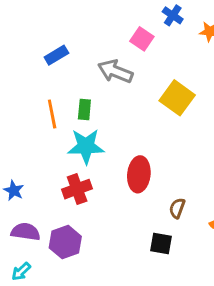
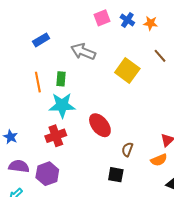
blue cross: (173, 15) -> (127, 20), moved
pink square: (142, 39) -> (102, 18), moved, turned 35
red ellipse: (139, 174) -> (100, 125), turned -45

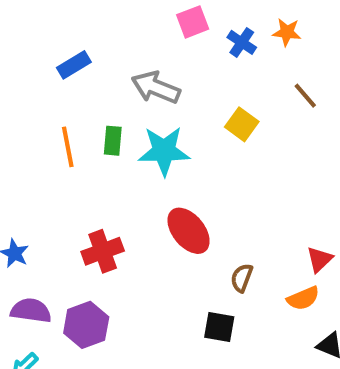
blue cross: (127, 20) -> (242, 42), moved
yellow square: (127, 71) -> (242, 124), size x0.7
cyan star: (62, 105) -> (164, 151), moved

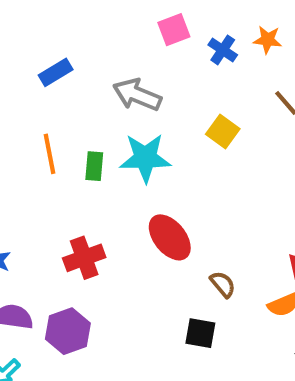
green rectangle: (113, 141) -> (94, 166), moved
brown semicircle: (242, 278) -> (223, 284), turned 120

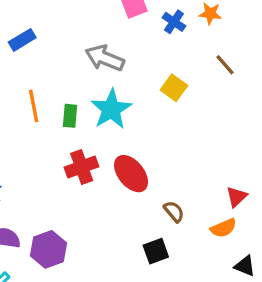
blue rectangle: (56, 72) -> (22, 40), moved
cyan star: (145, 158) -> (111, 109), turned -30
red cross: (84, 258) -> (82, 167), moved
black square: (200, 333) -> (156, 251), turned -30

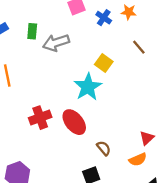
gray arrow: (105, 58) -> (56, 43), turned -40
cyan star: (111, 109) -> (88, 87), moved
green rectangle: (70, 116) -> (32, 31), moved

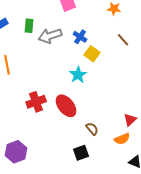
blue cross: (104, 18) -> (80, 37), moved
cyan star: (88, 87) -> (78, 75), size x0.7

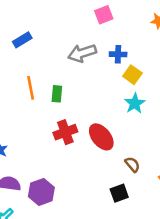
green rectangle: (29, 26) -> (57, 94), moved
blue cross: (80, 37) -> (118, 54), turned -32
cyan star: (78, 75) -> (135, 103), moved

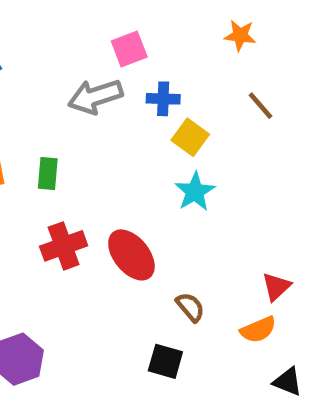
pink square: (104, 15) -> (129, 49), moved
black square: (119, 193) -> (165, 361), turned 36

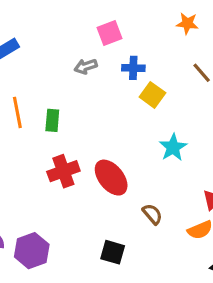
gray arrow: (95, 97) -> (86, 66), size x0.6
cyan star: (195, 192) -> (173, 147), moved
black square: (165, 361) -> (113, 252), moved

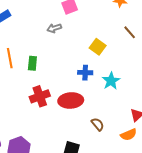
blue cross: (133, 68) -> (85, 73), moved
red ellipse: (111, 178) -> (71, 100), turned -55

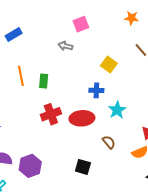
gray arrow: (54, 28) -> (65, 46), turned 32
cyan star: (111, 81) -> (117, 110), moved

